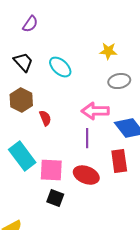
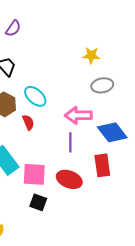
cyan ellipse: (60, 67) -> (35, 96), moved

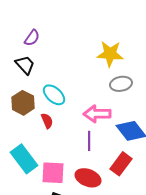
purple semicircle: (13, 28) -> (32, 38), moved
yellow star: (91, 55) -> (110, 54), size x1.5
red rectangle: (102, 165) -> (121, 164), turned 45

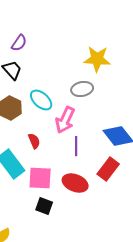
gray ellipse: (121, 84) -> (82, 89), moved
pink arrow: (97, 114) -> (65, 120), moved, turned -64
red semicircle: (47, 121) -> (34, 141), moved

